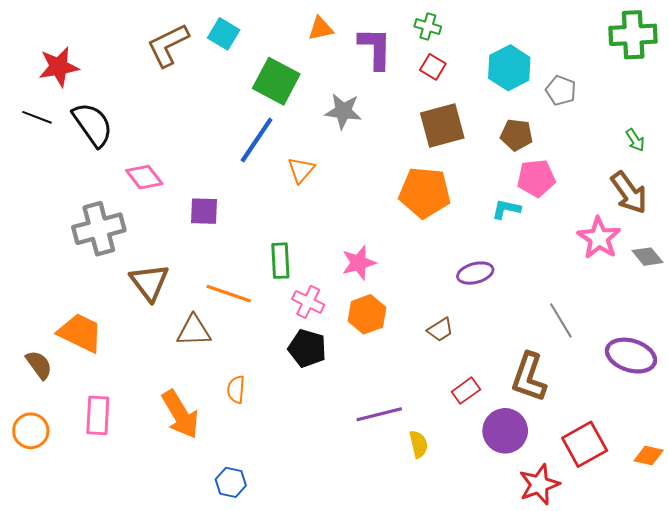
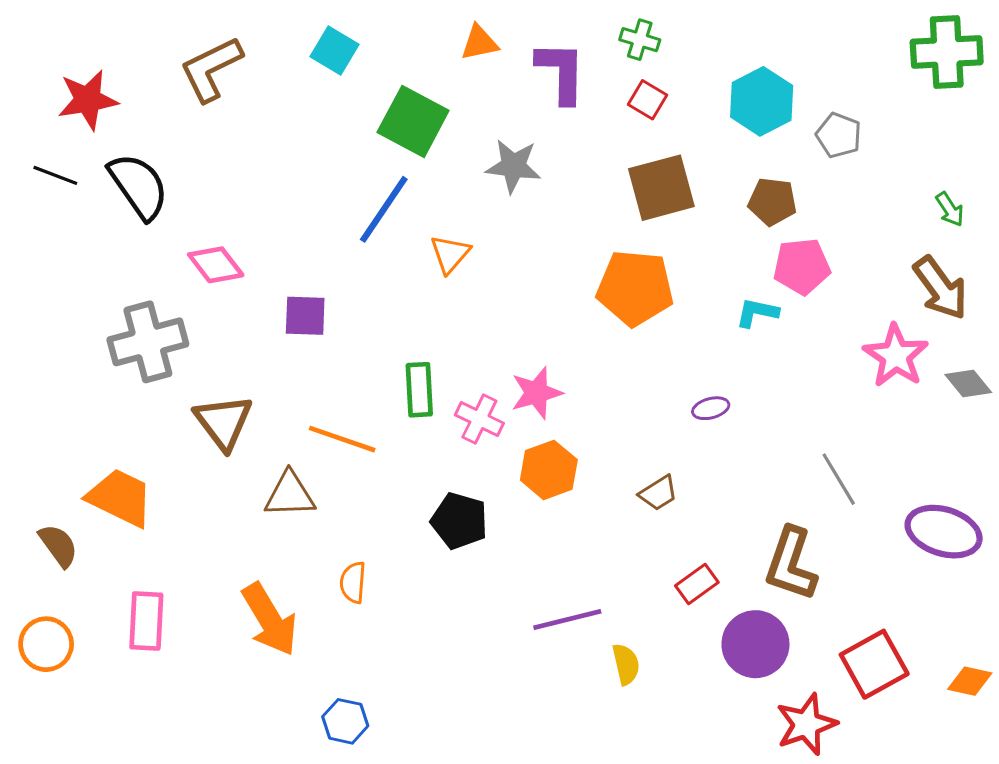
brown L-shape: (168, 45) -> (211, 69), moved
purple ellipse: (475, 273) -> (711, 408), size x0.7
pink cross: (308, 302) -> (479, 419), moved

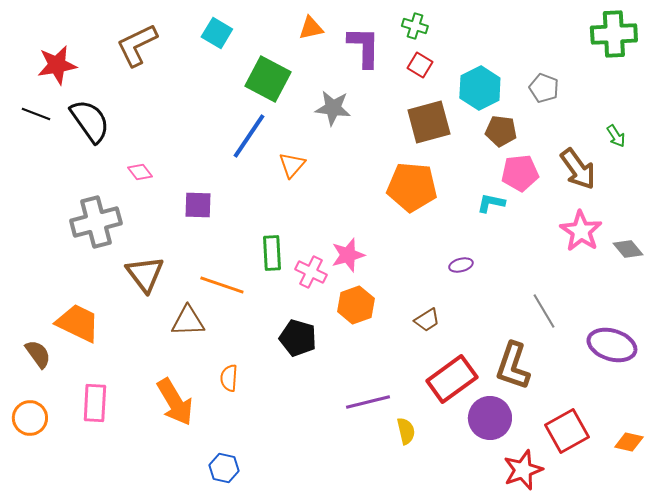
cyan hexagon: (762, 101) -> (480, 88), moved
pink diamond: (216, 265) -> (140, 172), size x0.7
brown arrow: (940, 288) -> (578, 169), moved
red rectangle: (697, 584) -> (452, 379), size x1.8

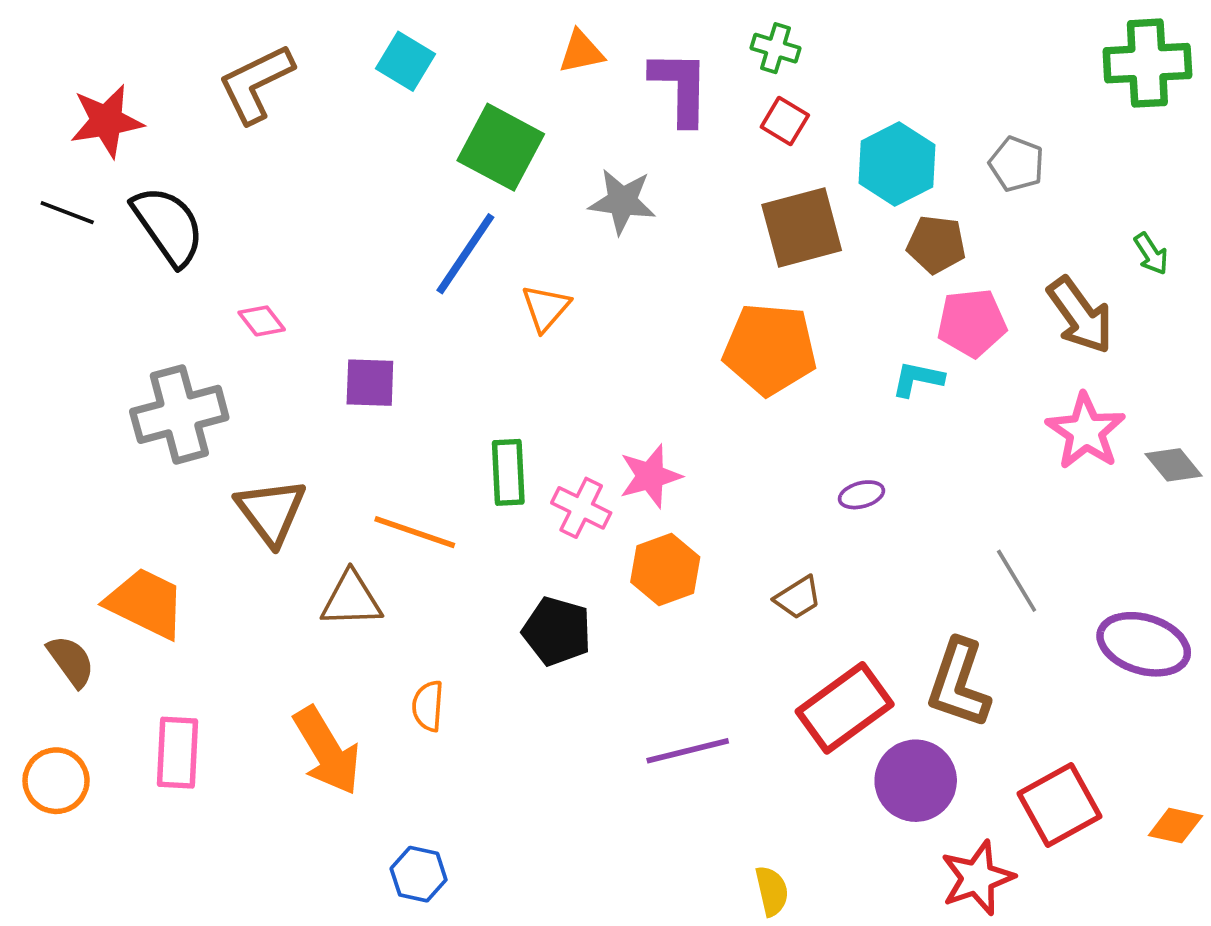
yellow semicircle: (406, 431) -> (772, 891), moved

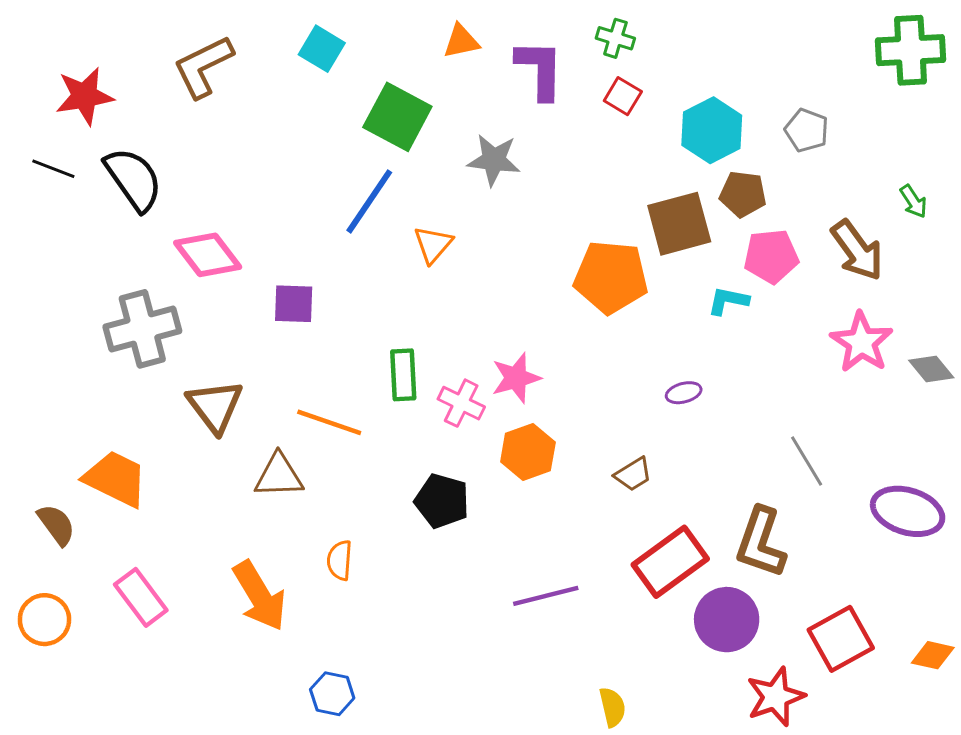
brown square: (802, 228) -> (679, 224), moved
pink diamond: (262, 321) -> (208, 255), size x1.8
pink rectangle: (177, 753) -> (141, 597), turned -40

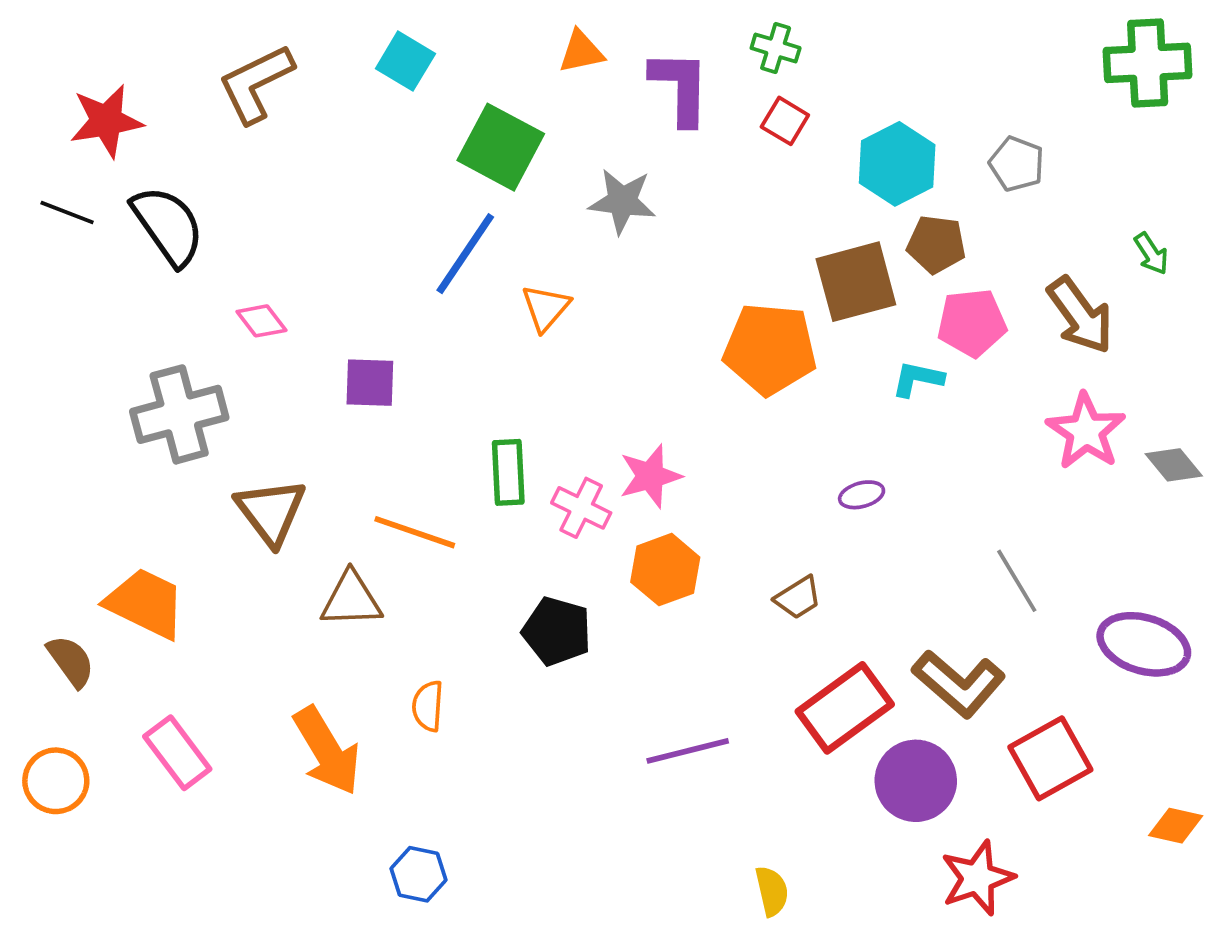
pink diamond: (208, 255) -> (261, 321), size x0.6
brown L-shape: (761, 542) -> (959, 684), turned -68
red square: (841, 639) -> (1050, 758), moved

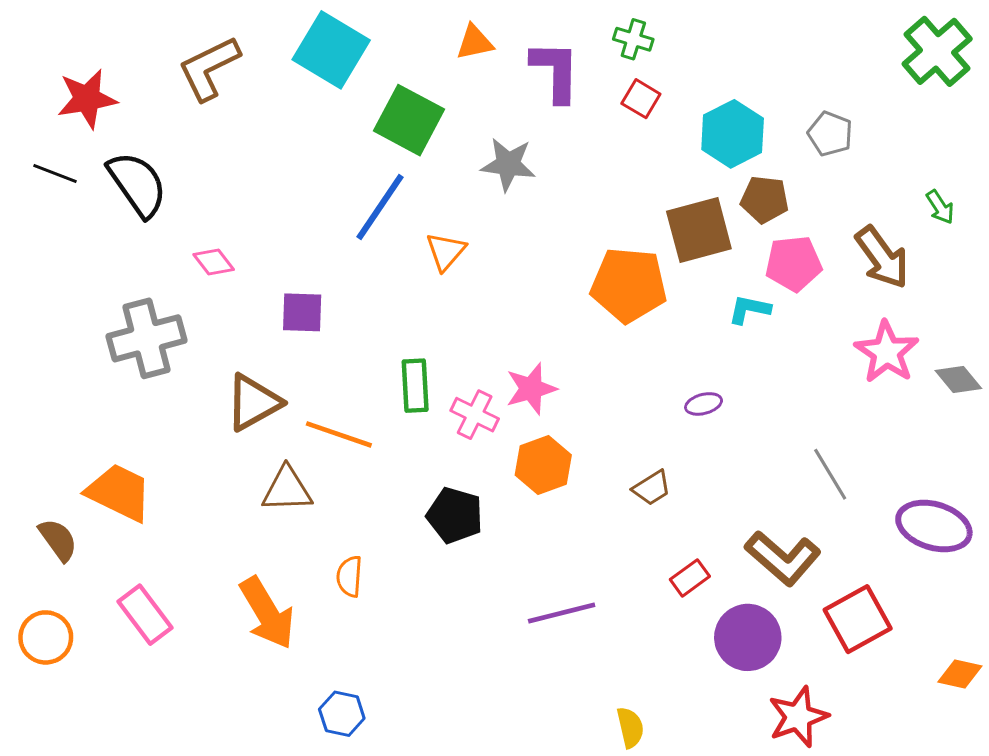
cyan square: (405, 61) -> (331, 50), size x1.6
green cross: (1148, 63) -> (937, 51), turned -38
brown triangle: (271, 512) -> (253, 402), moved, turned 38
red rectangle: (845, 708) -> (690, 578), size x0.5

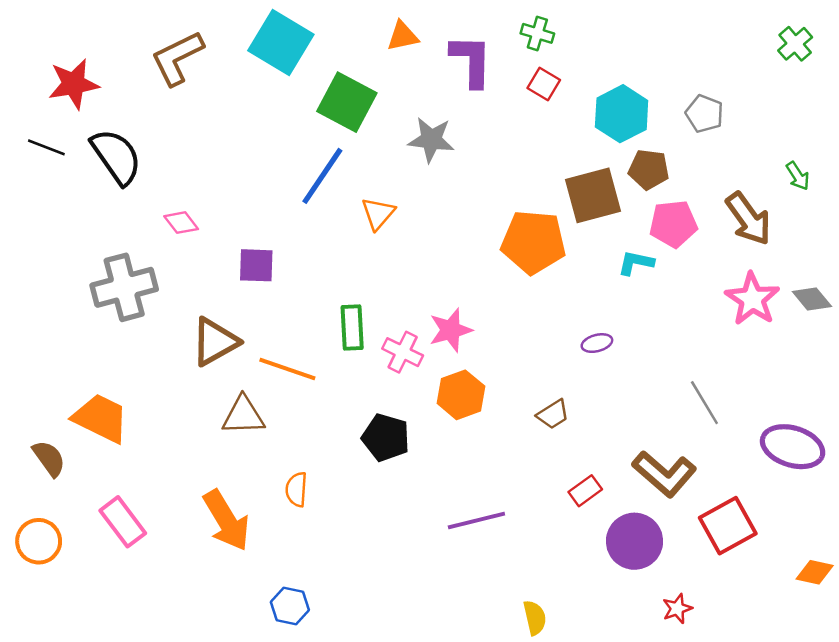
green cross: (937, 51) -> (795, 44), size x0.6
gray diamond: (958, 380) -> (812, 299), moved
red star: (798, 717) -> (677, 609), size x0.6

